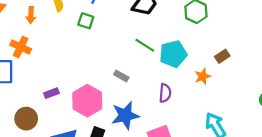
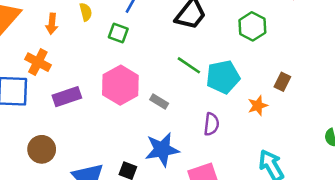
brown rectangle: (222, 56) -> (282, 82), turned -32
purple rectangle: (51, 93) -> (67, 97), moved, size x1.5
pink hexagon: (87, 101) -> (120, 85), moved

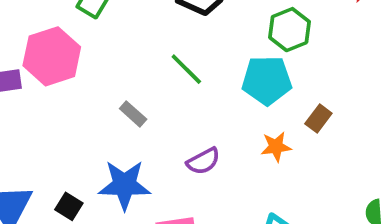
cyan pentagon: (223, 77) -> (267, 80), moved
pink hexagon: (120, 85) -> (52, 56), moved
purple semicircle: (211, 124) -> (203, 161), turned 45

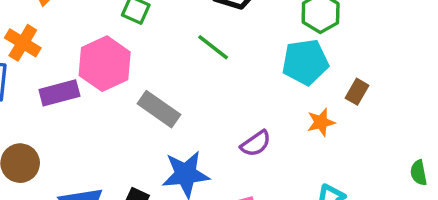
green line: (186, 69) -> (213, 47), moved
gray rectangle: (133, 114) -> (159, 109), moved, size x1.6

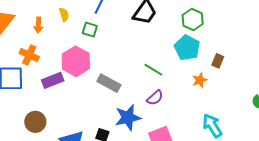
green line: (213, 47) -> (153, 70), moved
cyan pentagon: (305, 62) -> (187, 48), turned -30
purple semicircle: (256, 144) -> (155, 98), moved

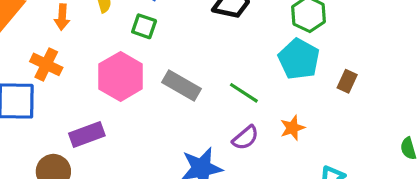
purple rectangle: (53, 80) -> (87, 134), moved
orange star: (200, 80) -> (292, 128), moved
gray rectangle: (109, 83) -> (182, 86), moved

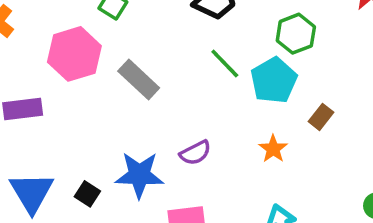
green line: (244, 93) -> (225, 64), moved
orange star: (292, 128) -> (273, 149), moved, turned -30

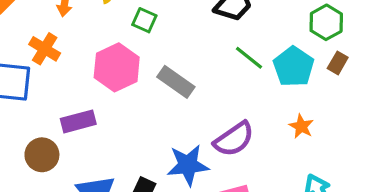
green hexagon: (296, 34) -> (326, 22), moved
brown rectangle: (321, 117) -> (338, 63), moved
purple semicircle: (195, 153) -> (234, 139), size x1.5

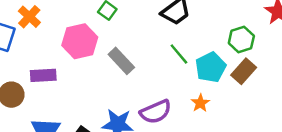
brown rectangle: (338, 63) -> (244, 71), size x1.5
orange star: (301, 126) -> (200, 103), moved

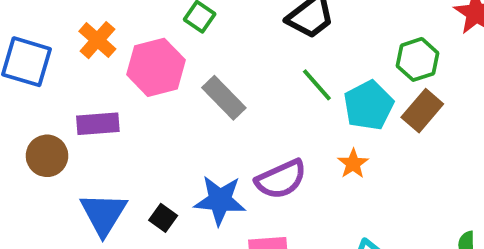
orange cross: (29, 17) -> (97, 40), moved

